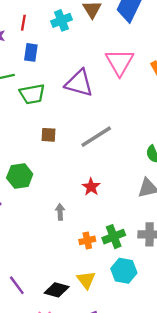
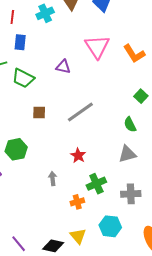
purple triangle: (79, 83) -> (63, 67), size x0.6
green trapezoid: (32, 94) -> (23, 78), turned 40
green cross: (114, 237) -> (96, 184), moved

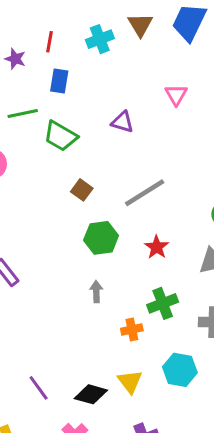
pink triangle: (97, 47) -> (176, 95), size x0.6
brown square: (39, 113) -> (82, 190), turned 32
green hexagon: (16, 149) -> (101, 238), moved
red star: (78, 155) -> (157, 247), moved

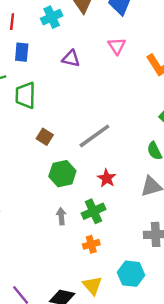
pink triangle: (176, 95) -> (117, 46), moved
purple triangle: (123, 122) -> (71, 59), moved
green trapezoid: (61, 136) -> (25, 95), turned 64
green cross: (163, 303) -> (93, 211), moved

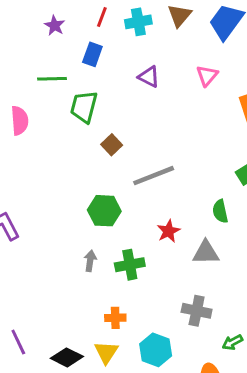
red line: (12, 22) -> (102, 17), moved
brown square: (45, 137) -> (112, 145), moved
red star: (107, 178) -> (169, 231), moved
orange cross: (91, 244) -> (115, 318), moved

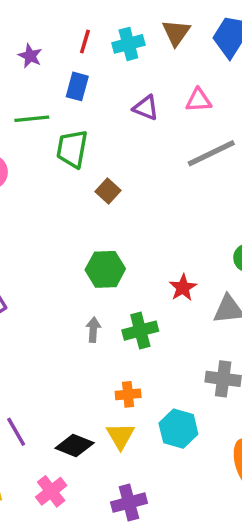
pink triangle: (207, 76) -> (199, 100), moved, turned 50
gray line: (154, 176) -> (211, 153), moved

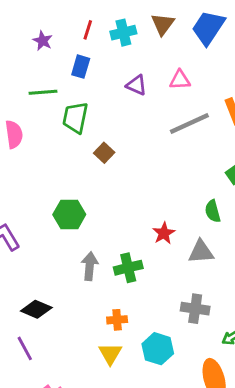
green hexagon: (105, 269) -> (69, 214), moved
gray arrow: (93, 330) -> (90, 266), size x1.4
black diamond: (75, 445) -> (36, 309), moved

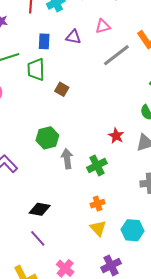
blue rectangle: (81, 67) -> (44, 41), moved
gray arrow: (90, 266) -> (67, 159), moved
cyan hexagon: (158, 349) -> (133, 230), moved

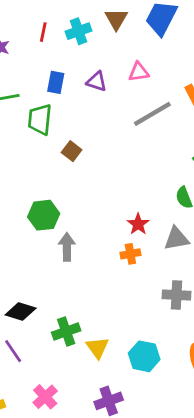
green cross: (97, 165) -> (66, 331), moved
orange cross: (98, 204) -> (130, 254), moved

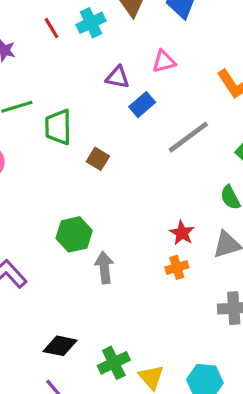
red line: (43, 32) -> (51, 28), turned -36
blue rectangle: (56, 82) -> (142, 105), moved, turned 45
gray line: (152, 114) -> (188, 137), moved

